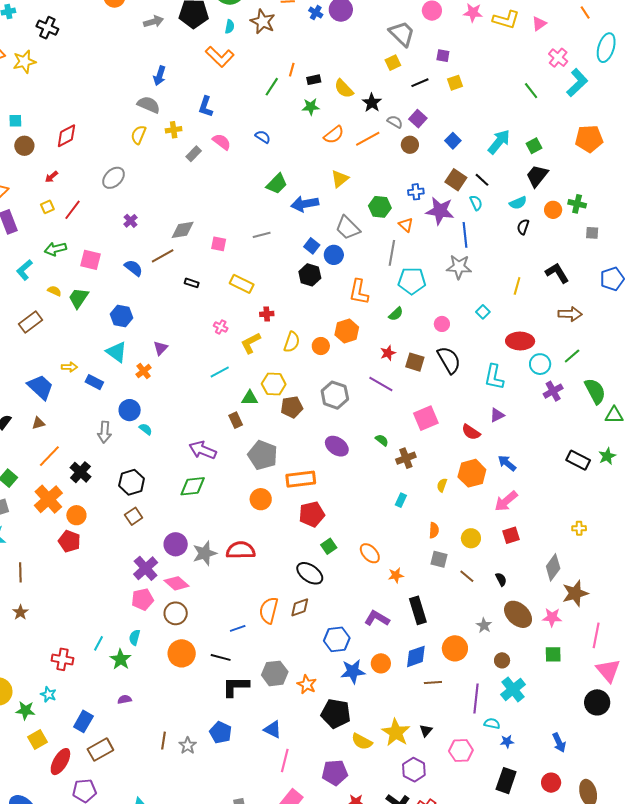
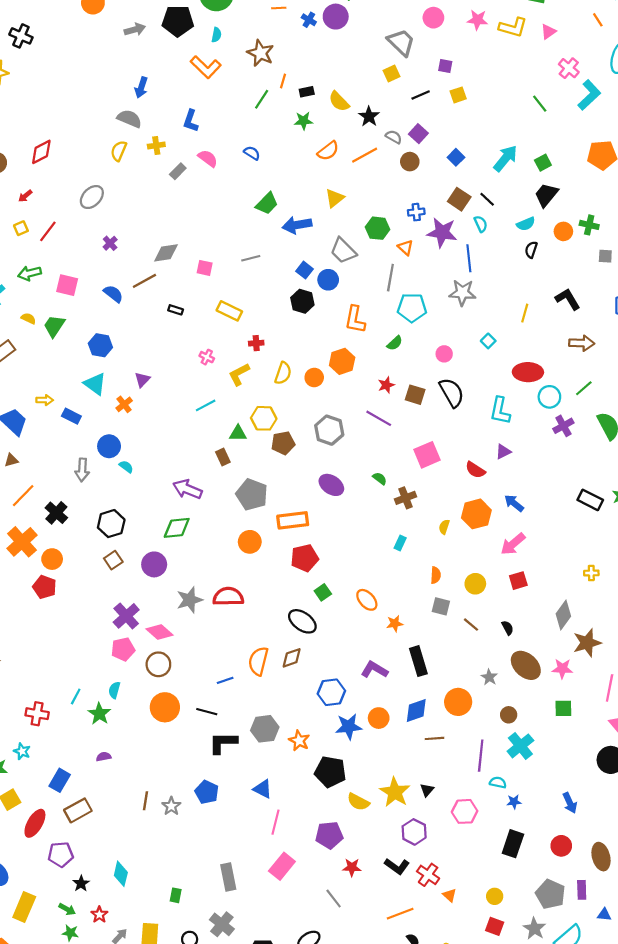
brown star: (263, 22) -> (260, 53), moved
purple circle: (176, 544) -> (154, 564), moved

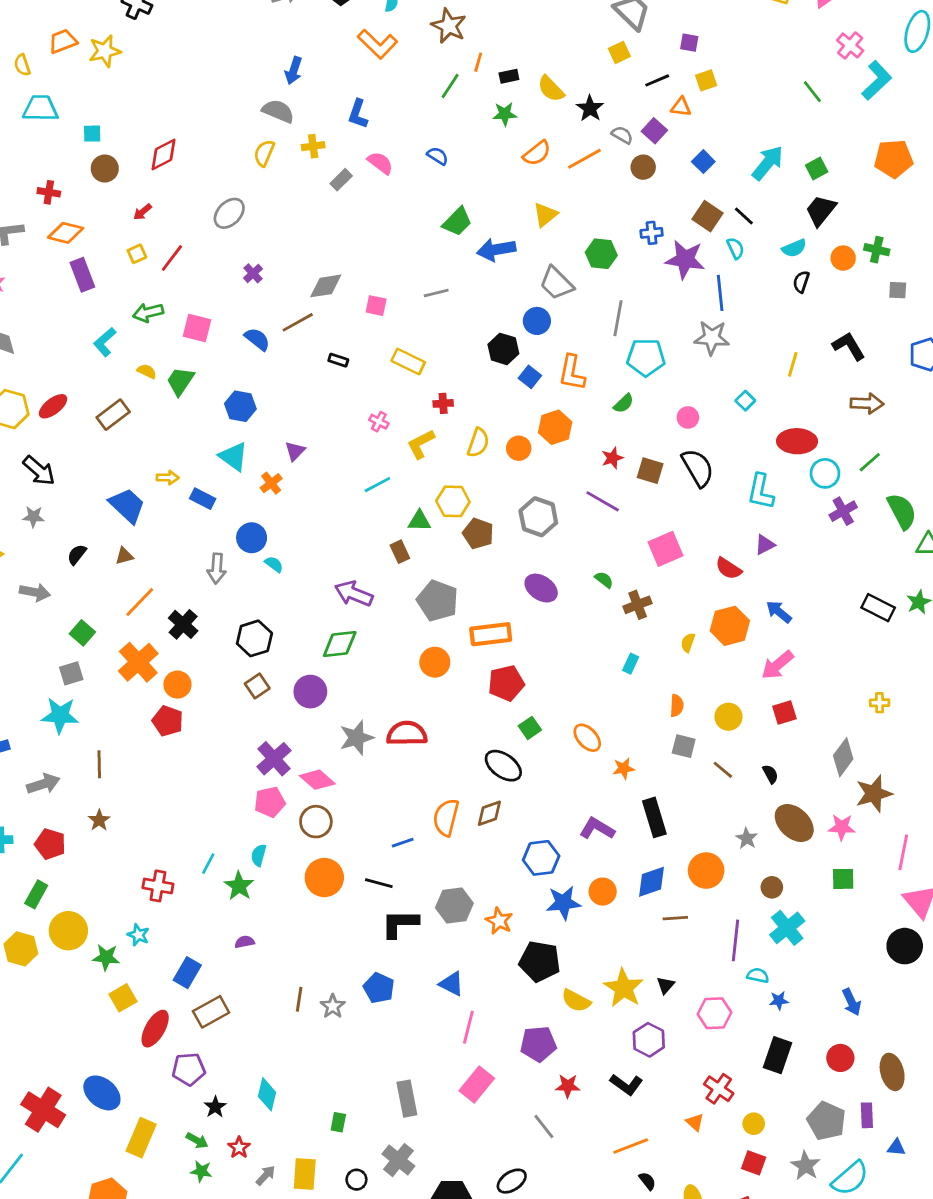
orange triangle: (405, 248) -> (681, 107), moved, turned -35
blue square: (305, 270) -> (530, 377), moved
brown pentagon: (283, 443) -> (478, 534), turned 30
red cross: (428, 875) -> (719, 1089), moved

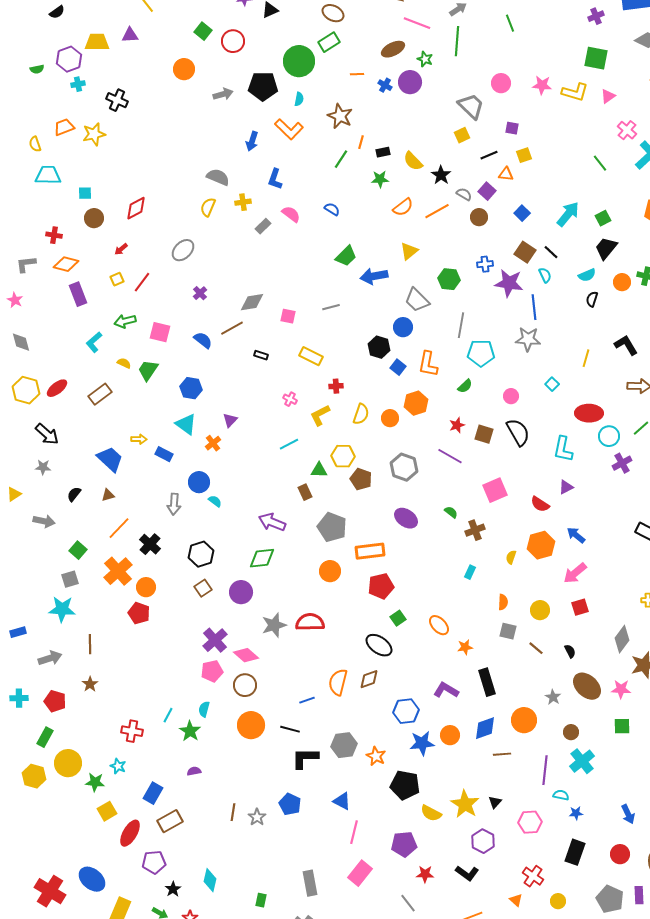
blue arrow: (294, 71) -> (252, 141), moved

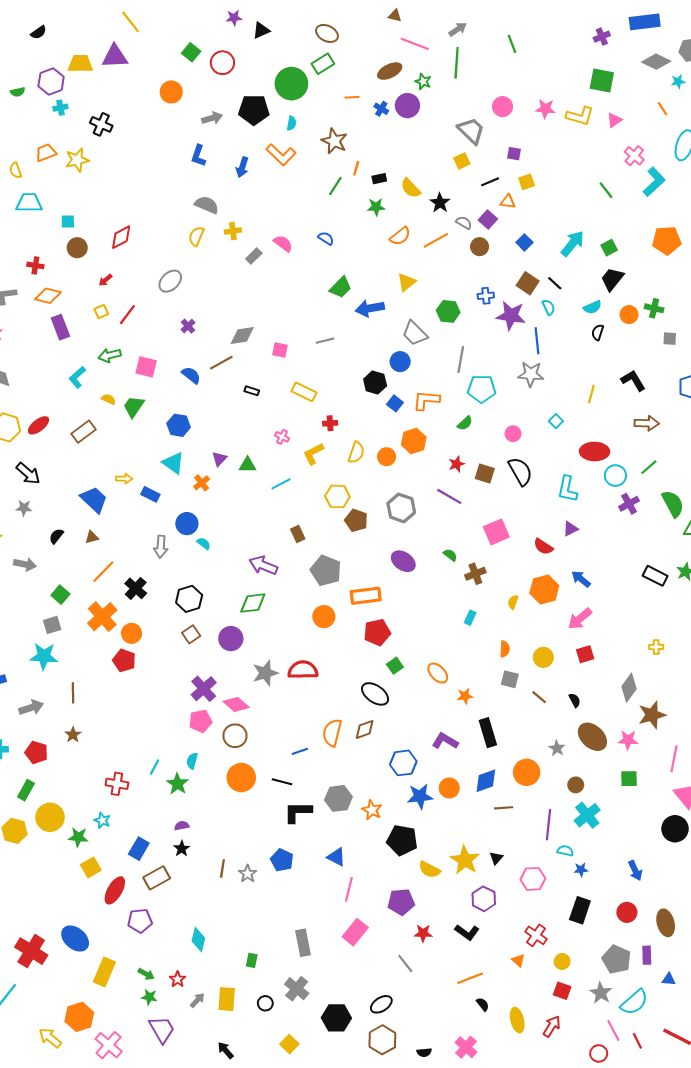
purple triangle: (130, 35) -> (115, 56), size x1.5
blue L-shape: (275, 179) -> (198, 156), moved
orange L-shape: (428, 364) -> (426, 400), turned 84
green triangle: (319, 470) -> (248, 465), moved
black star: (173, 889) -> (182, 849), moved

